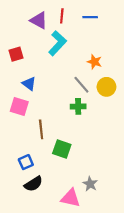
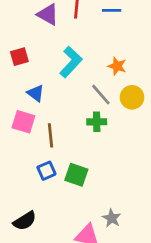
cyan L-shape: (57, 43) -> (71, 62), moved
brown line: (41, 129) -> (51, 135), moved
blue square: (26, 162) -> (46, 171), moved
black semicircle: (33, 184) -> (25, 221), moved

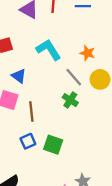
cyan L-shape: (71, 62) -> (49, 50), turned -75
green cross: (97, 122) -> (70, 100), turned 35

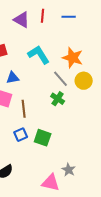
orange star: (87, 53) -> (73, 58), size x1.5
blue triangle: (19, 76) -> (13, 78), turned -48

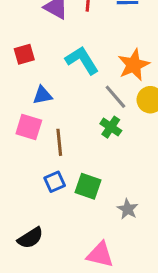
orange star: (73, 58) -> (134, 65), turned 30
gray star: (69, 170) -> (128, 209), moved

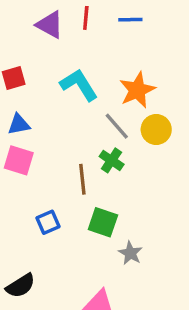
blue triangle: (43, 95) -> (19, 124), moved
brown line: (59, 142) -> (82, 179), moved
green square: (88, 186) -> (103, 222), moved

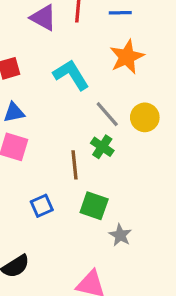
orange star: (137, 90) -> (127, 57), moved

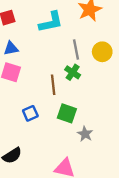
cyan L-shape: (71, 75) -> (51, 22), turned 110
gray line: (107, 114) -> (76, 49), turned 30

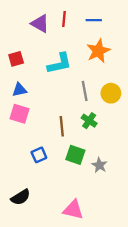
green cross: (73, 72) -> (89, 121), moved
gray star: (85, 134) -> (99, 165), moved

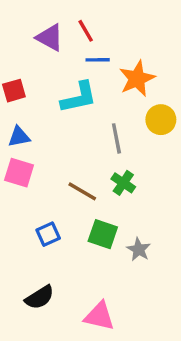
red line: (64, 19) -> (86, 31), turned -35
blue line: (94, 20) -> (98, 60), moved
yellow circle: (111, 93) -> (161, 120), moved
brown line: (62, 126) -> (82, 191), turned -54
black semicircle: (21, 197) -> (40, 297), moved

